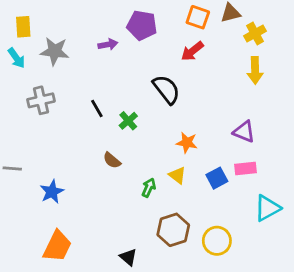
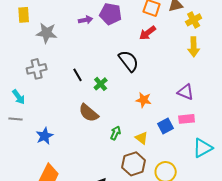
purple arrow: (108, 44) -> (86, 20), moved
cyan arrow: (16, 58) -> (19, 97), moved
brown semicircle: (112, 160) -> (89, 113), size x1.5
yellow triangle: (177, 175) -> (142, 138), moved

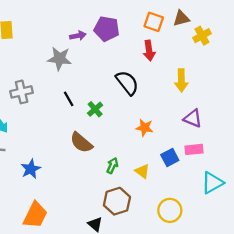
gray star: (47, 33) -> (59, 59), moved
red arrow: (148, 33) -> (149, 51), turned -60
yellow arrow: (194, 47) -> (181, 80), moved
brown hexagon: (134, 164) -> (117, 201), moved

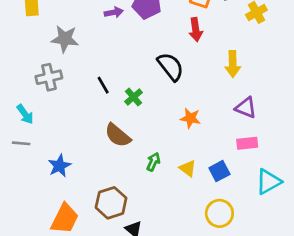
gray star: (59, 59) -> (65, 39), moved
blue square: (170, 157) -> (219, 171), moved
brown hexagon: (117, 201) -> (111, 203), moved

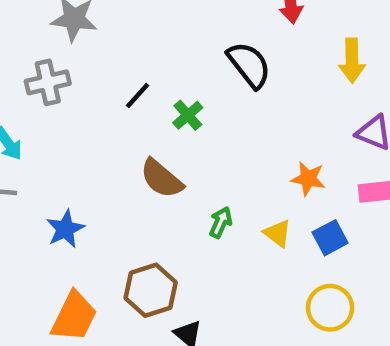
black line: (103, 85) -> (137, 95), turned 72
orange star: (190, 118) -> (308, 179), moved

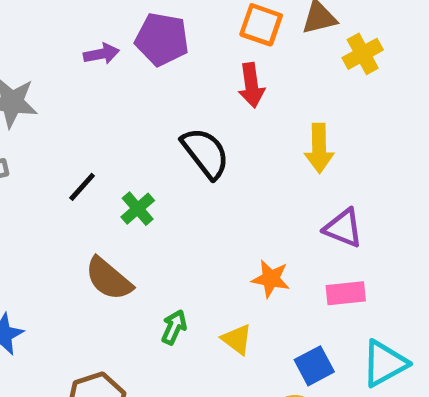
blue square: (330, 238) -> (314, 366), moved

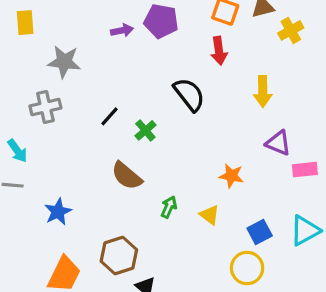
pink rectangle: (346, 293) -> (305, 170), moved

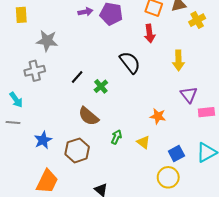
purple arrow: (122, 30) -> (85, 12), moved
purple triangle: (278, 143) -> (189, 95), turned 30
brown hexagon: (119, 255) -> (77, 150), moved

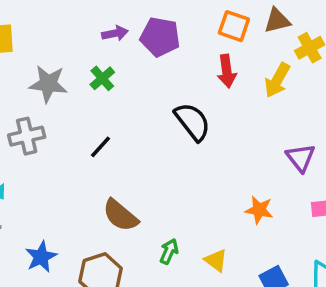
yellow arrow: (179, 60) -> (277, 80), moved, turned 30
green cross: (101, 86) -> (102, 78), moved
purple triangle: (189, 95) -> (301, 158), moved
orange star: (158, 116) -> (259, 210), moved

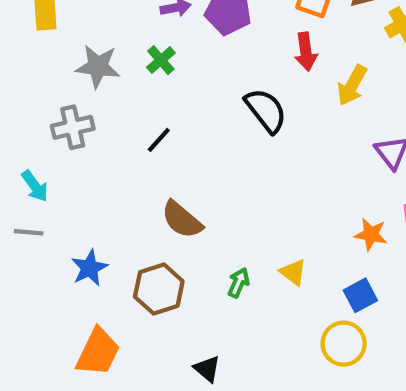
yellow arrow: (277, 80) -> (352, 85), moved
orange star: (259, 210) -> (371, 234), moved
green arrow: (169, 251) -> (239, 283), moved

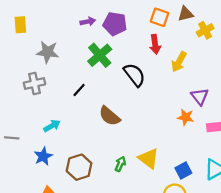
green cross: (161, 60) -> (100, 55), moved, size x1.6
cyan arrow: (35, 186) -> (52, 126), moved, turned -84
brown semicircle: (182, 220) -> (109, 116), moved
orange star: (371, 234) -> (186, 117), moved
yellow triangle: (293, 272) -> (149, 158), size x1.5

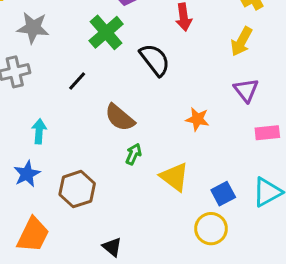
yellow arrow: (179, 62) -> (241, 41), moved
orange star: (186, 117) -> (197, 119), moved
cyan arrow: (52, 126) -> (39, 131), turned -56
green arrow: (120, 164) -> (133, 154), moved

